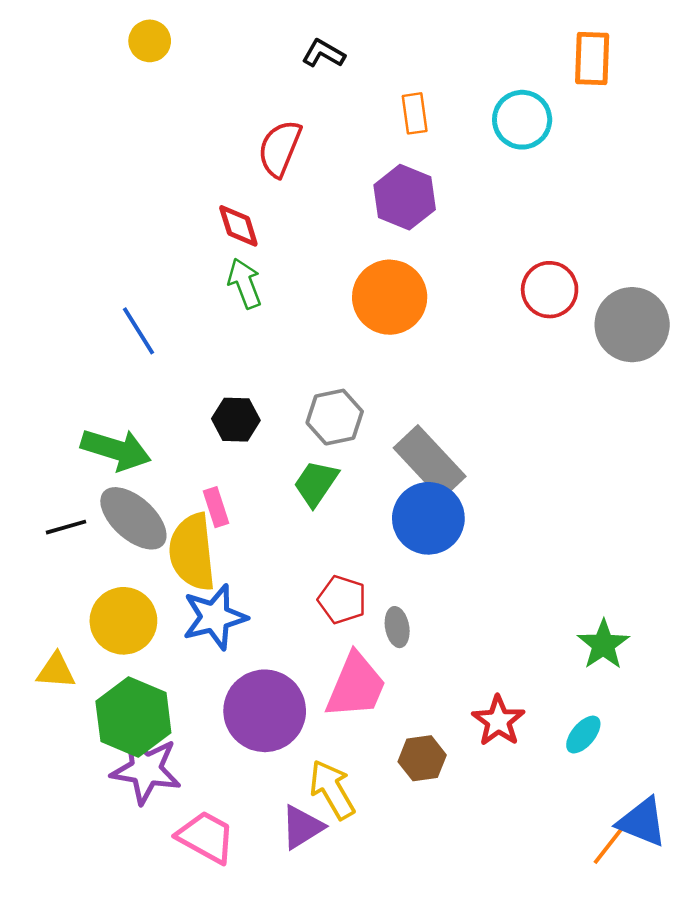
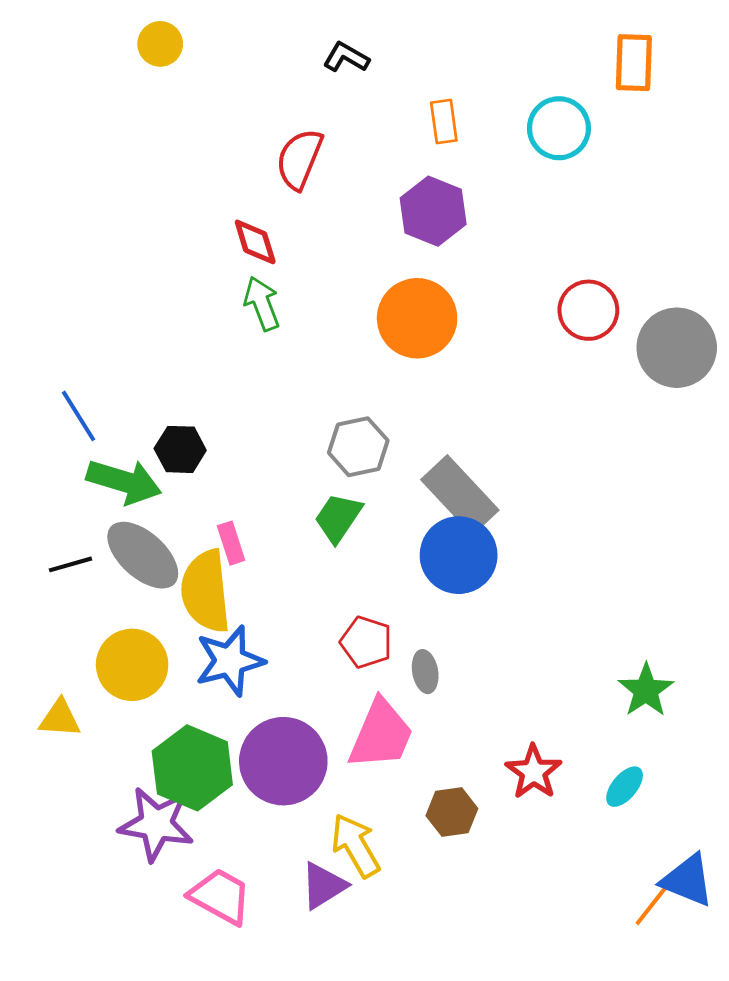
blue line: (138, 331) -> (79, 416), moved
black hexagon: (236, 420) -> (180, 449), moved
green hexagon: (133, 717) -> (192, 768), moved

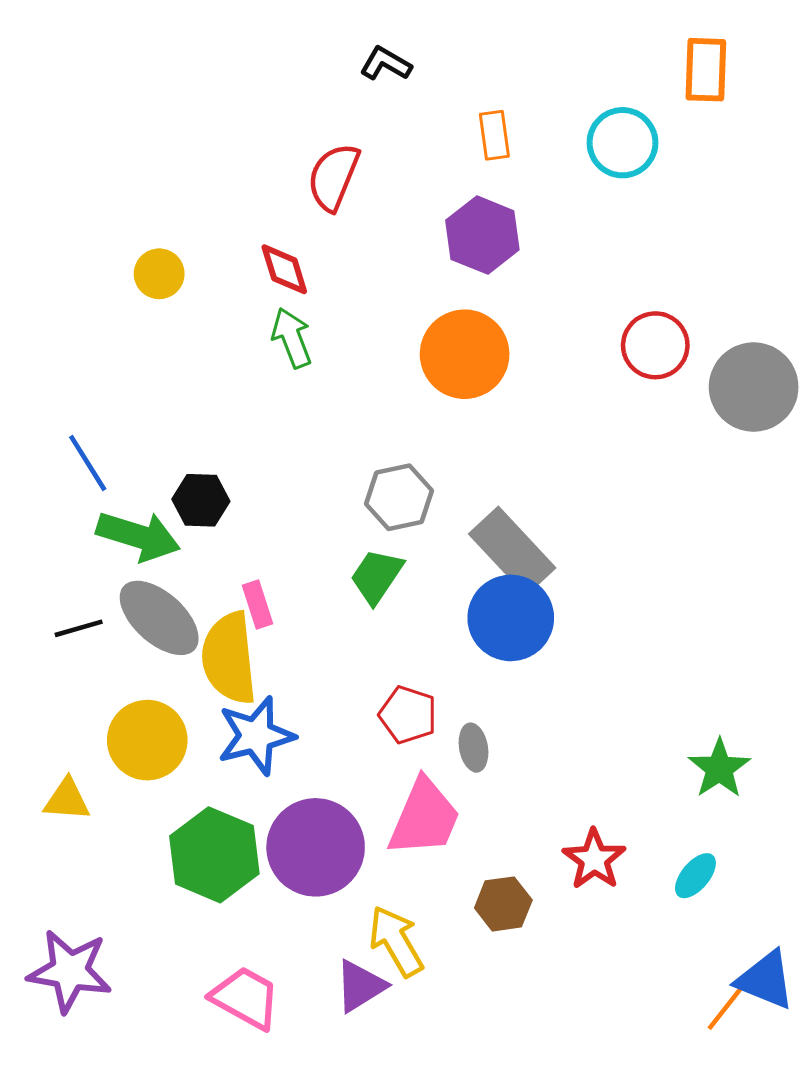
yellow circle: (160, 44) -> (159, 274), moved
purple star: (156, 824) -> (70, 971), moved

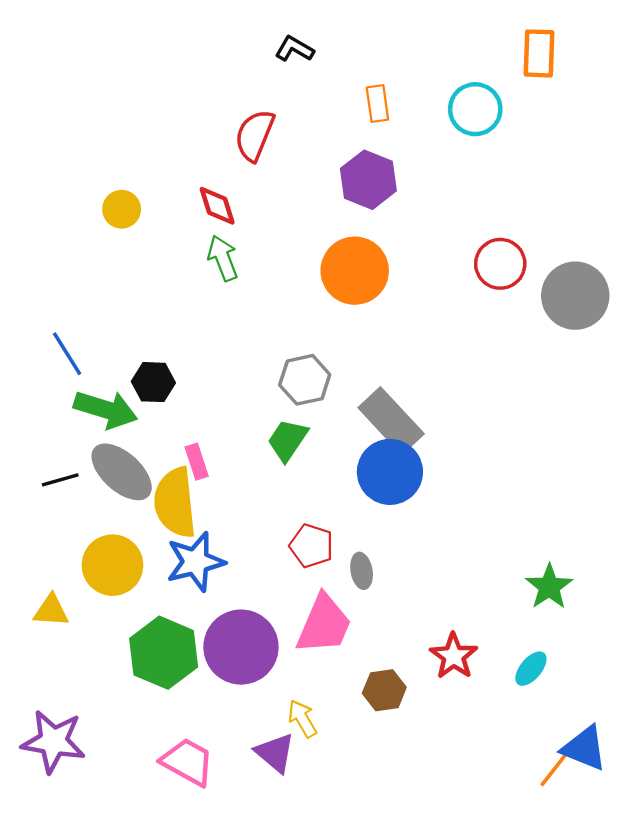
yellow arrow: (396, 941) -> (302, 719), size x0.7
purple triangle: (360, 986) -> (275, 753), turned -48

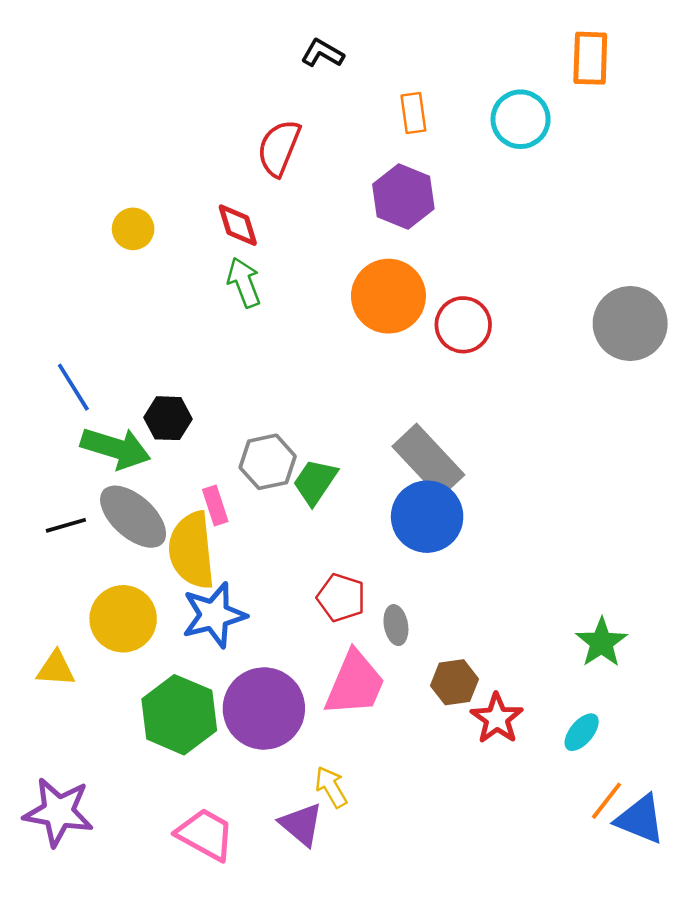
red circle: (500, 264) -> (463, 325), moved
gray hexagon: (305, 380) -> (268, 462), moved
brown hexagon: (384, 690) -> (454, 682), moved
orange line: (554, 770) -> (606, 801), moved

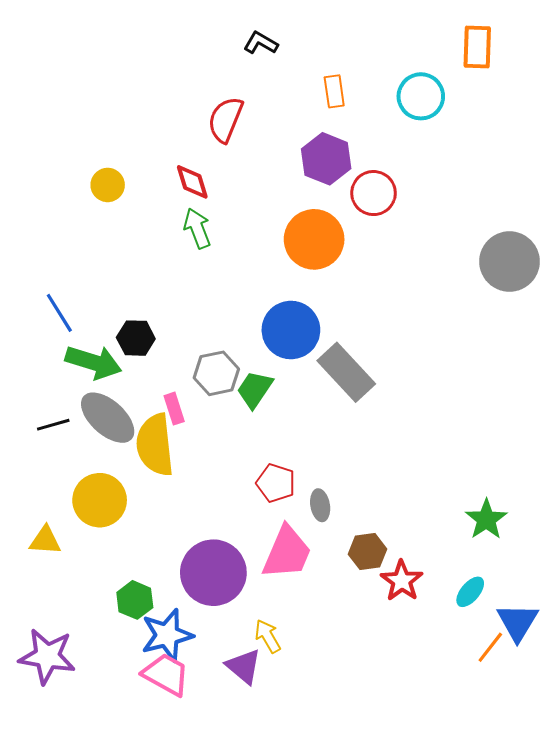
red circle: (463, 325) -> (374, 193), moved
blue circle: (427, 517) -> (291, 330), moved
blue star: (214, 615) -> (167, 635), moved
green hexagon: (179, 715) -> (135, 600), moved, size x0.6
blue triangle: (640, 819) -> (518, 622), moved, turned 39

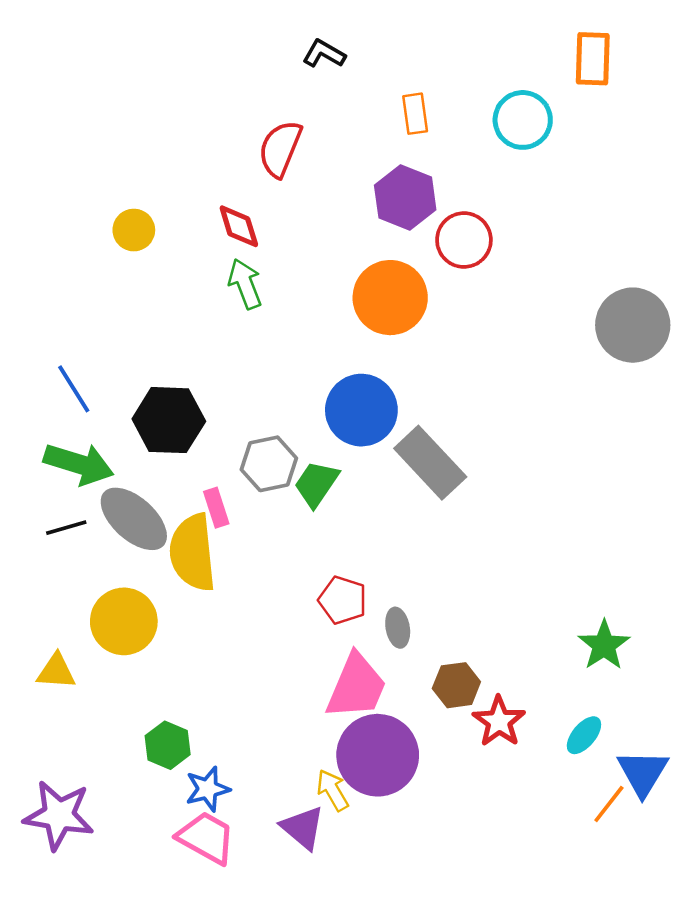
black hexagon: (136, 338) -> (169, 420), size x1.5
green arrow: (94, 362) -> (79, 464), moved
purple circle: (213, 573) -> (378, 755), moved
blue star: (167, 635) -> (208, 789), size x0.7

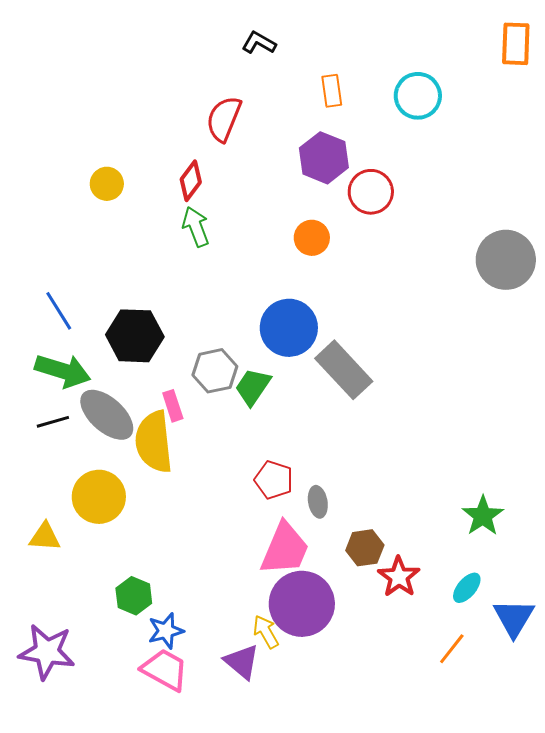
orange rectangle: (593, 59) -> (516, 44), moved
red diamond: (239, 226) -> (191, 181), turned 54
orange circle: (390, 298) -> (312, 238), size x0.6
orange line: (609, 804) -> (452, 649), moved

